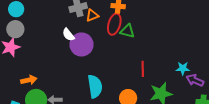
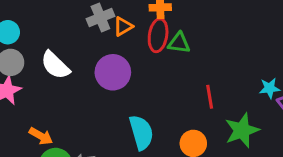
white semicircle: (68, 35) -> (55, 65), moved, size x1.5
orange arrow: (29, 80) -> (41, 136), turned 49

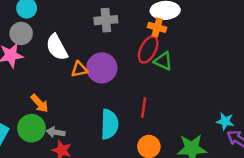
orange triangle: (123, 26) -> (79, 69), moved
red line: (210, 97) -> (144, 108), moved
orange arrow: (41, 136) -> (40, 103), moved

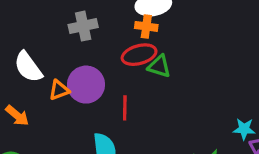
red ellipse: (148, 49) -> (139, 55), turned 56
orange arrow: (40, 103) -> (17, 116), moved
red line: (144, 108) -> (125, 108), moved

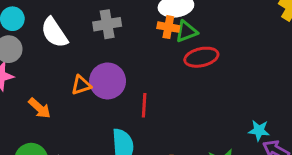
red ellipse: (139, 55) -> (201, 57), moved
green triangle: (159, 66) -> (186, 32), moved, turned -40
white semicircle: (28, 67) -> (54, 33), moved

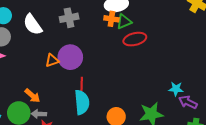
red line: (144, 105) -> (82, 85), moved
orange arrow: (40, 108) -> (32, 96), moved

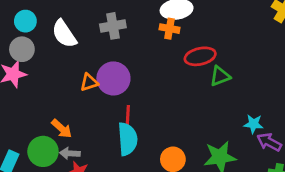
green triangle: (124, 22) -> (220, 76), moved

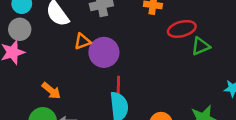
orange triangle: (89, 82) -> (82, 41), moved
orange arrow: (62, 129) -> (51, 91), moved

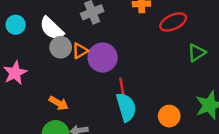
gray circle: (20, 29) -> (61, 47), moved
green triangle: (201, 46) -> (197, 53), moved

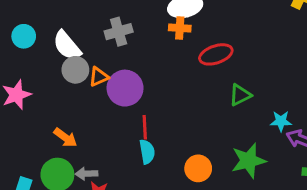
cyan semicircle: (126, 107) -> (147, 152), size x0.7

